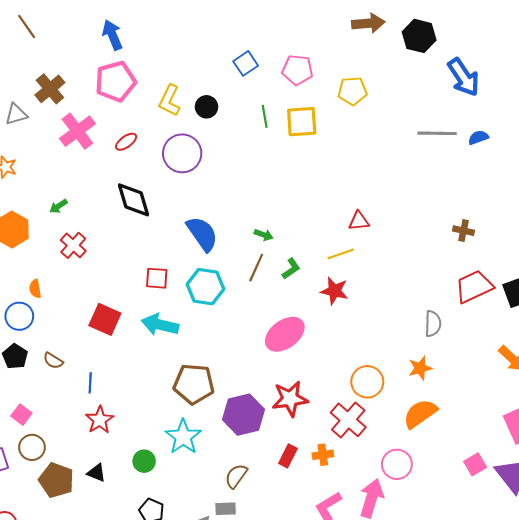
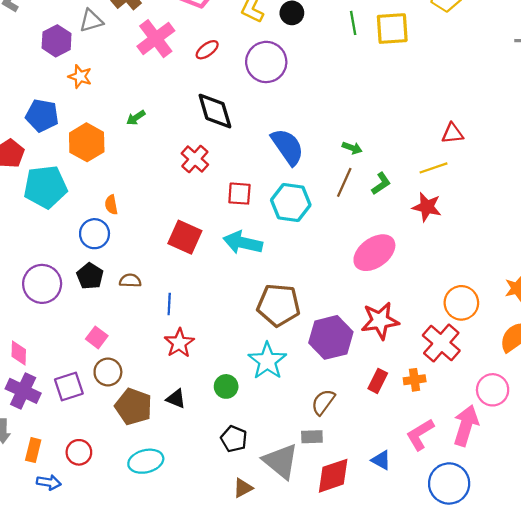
red cross: (73, 245) -> (195, 159), moved
brown semicircle: (53, 361) -> (130, 281), turned 150

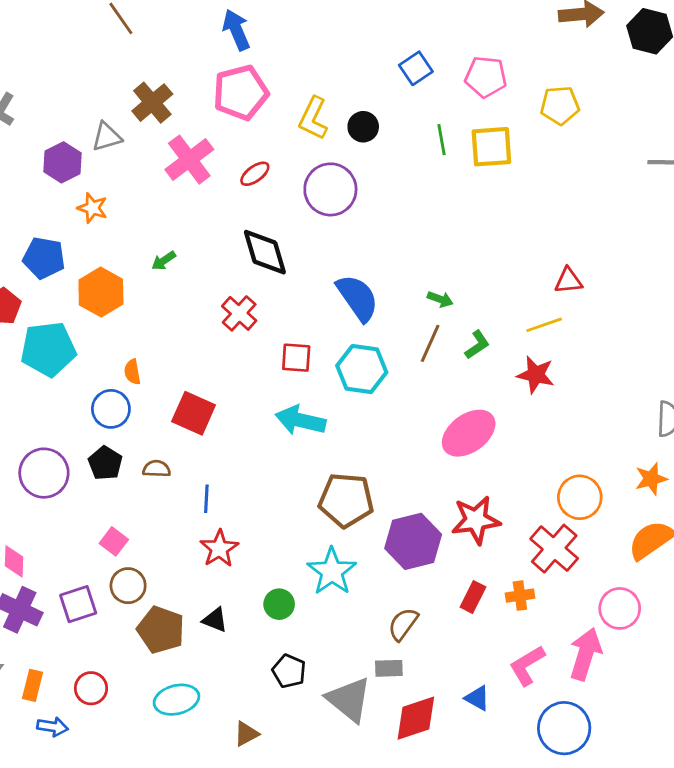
red square: (185, 237) -> (194, 413), moved
brown triangle: (243, 488) -> (246, 734), moved

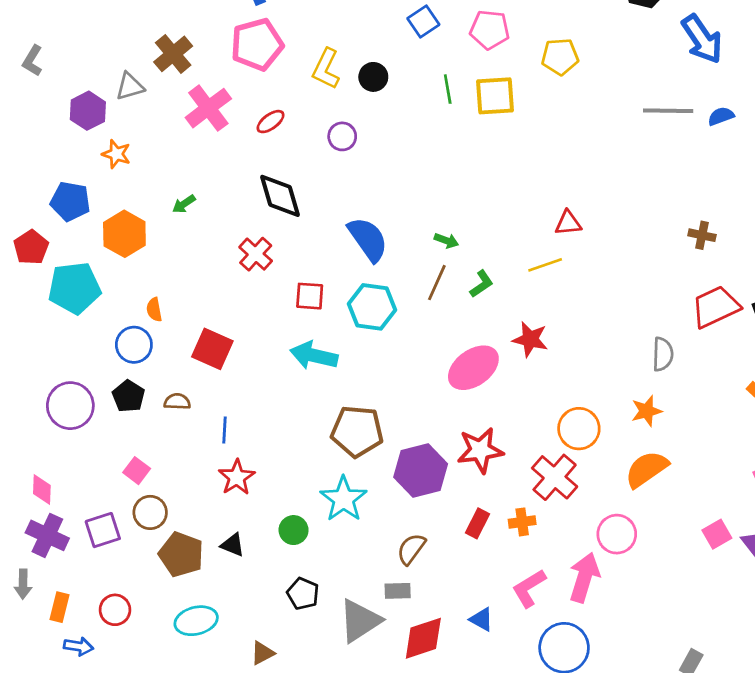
purple circle: (330, 189) -> (342, 136), size x0.6
red star: (536, 375) -> (530, 339), moved
gray triangle: (349, 700) -> (360, 621), turned 48

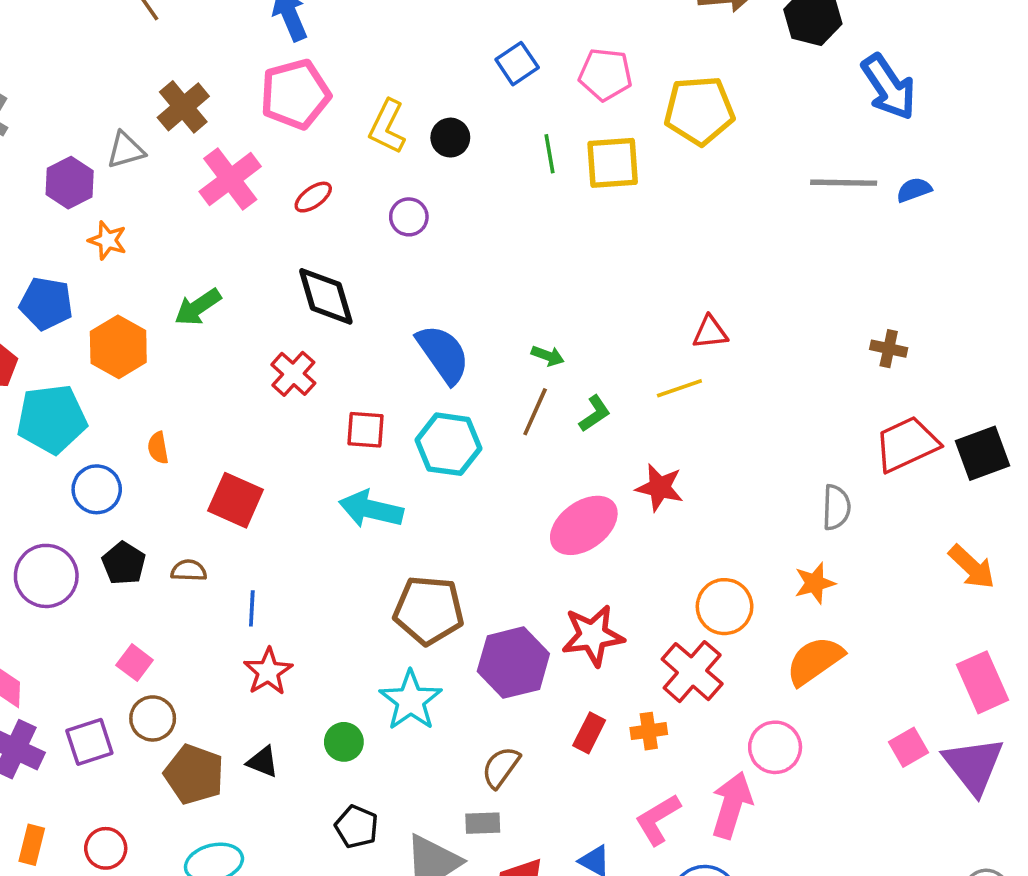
yellow pentagon: (560, 57) -> (699, 110), size x1.4
green arrow: (184, 204) -> (198, 307), size x1.5
blue circle: (134, 345) -> (97, 489), moved

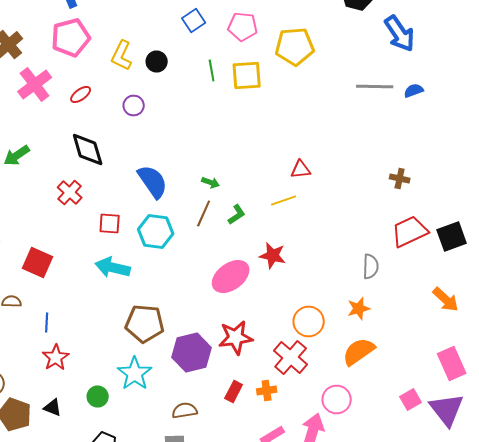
brown semicircle: (501, 767) -> (185, 410), turned 45

